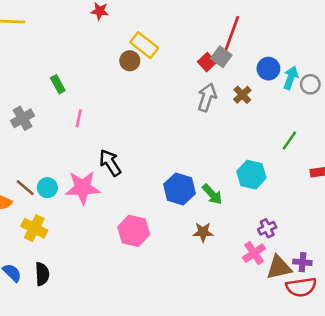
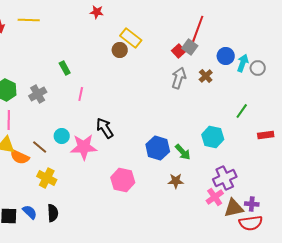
cyan circle: (47, 188) -> (62, 136), moved
purple cross: (267, 228) -> (225, 178), size x1.6

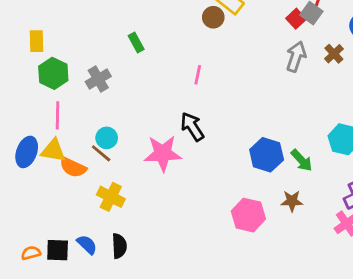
pink line: (81, 94) -> (198, 75), moved
cyan circle: (62, 136) -> (107, 138), moved
pink hexagon: (123, 180) -> (248, 215), moved

